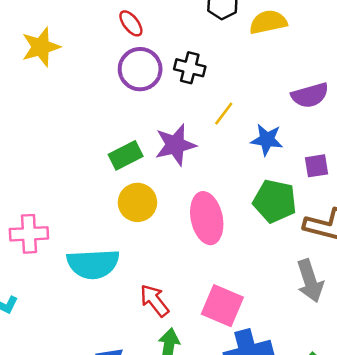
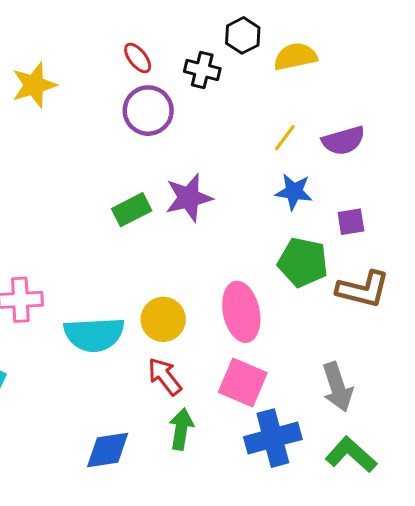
black cross: (190, 68) -> (202, 70), moved
yellow line: (224, 114) -> (285, 138), moved
yellow circle: (137, 202) -> (163, 319), moved
pink ellipse: (207, 218) -> (241, 312), moved
gray arrow: (310, 281) -> (337, 387), moved

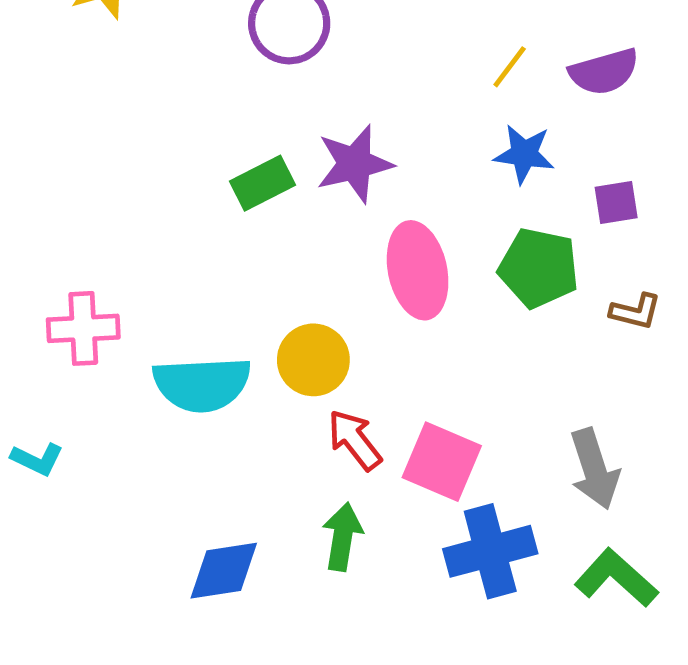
brown L-shape: (363, 289) -> (636, 311), size x0.6
pink ellipse: (241, 312) -> (418, 270), moved
red arrow: (165, 376) -> (355, 440), moved

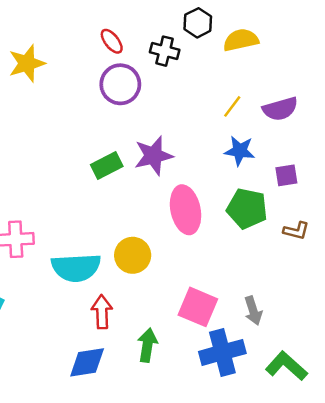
red arrow: (355, 440) -> (102, 312), moved, turned 36
gray arrow: (594, 469) -> (253, 311), moved, size x0.7

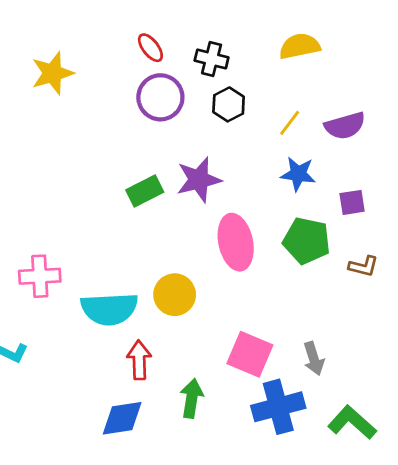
black hexagon: (198, 23) -> (229, 104), moved

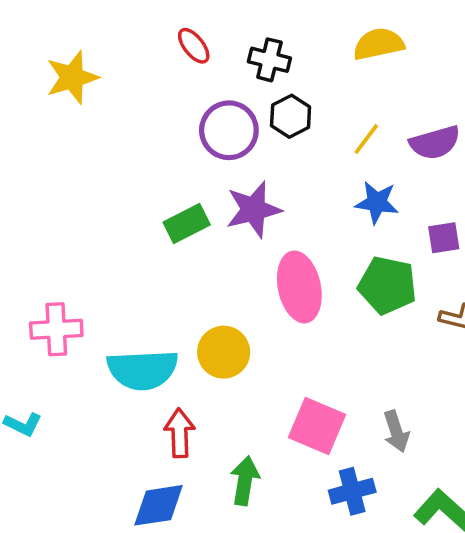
purple circle: (160, 97) -> (229, 130), moved
blue cross: (278, 407) -> (352, 491), size x0.7

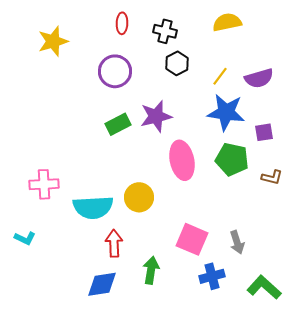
red ellipse: (194, 46) -> (122, 23), turned 40
purple circle: (229, 130) -> (115, 71), moved
blue star: (377, 202) -> (226, 112), size x1.5

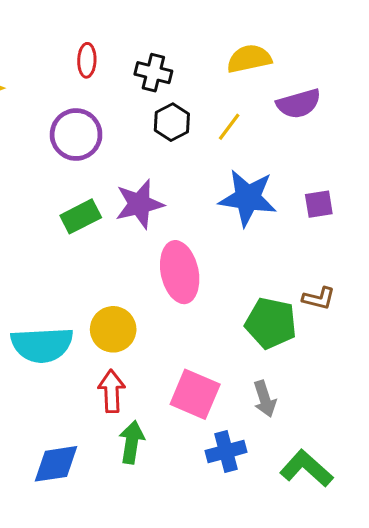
yellow line: (220, 76) -> (229, 127), moved
purple semicircle: (259, 78) -> (299, 104), moved
purple square: (264, 132) -> (319, 204), moved
green pentagon: (232, 159) -> (271, 323), moved
red arrow: (114, 243) -> (112, 391), moved

